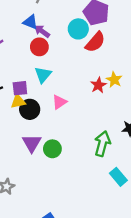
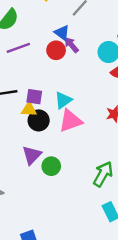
red circle: (39, 47) -> (56, 50), moved
cyan triangle: (43, 75) -> (63, 100), moved
pink triangle: (59, 102) -> (70, 121), size x1.5

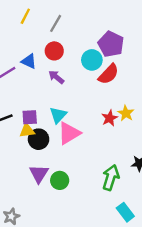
blue triangle: (62, 33) -> (29, 61), moved
purple arrow: (71, 45) -> (56, 77), moved
red circle: (56, 50) -> (54, 51), moved

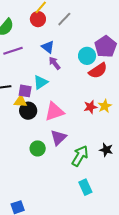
red circle: (54, 51) -> (38, 19), moved
blue triangle: (29, 61) -> (48, 47), moved
cyan triangle: (58, 115) -> (41, 82), moved
purple triangle: (39, 174) -> (58, 137), moved

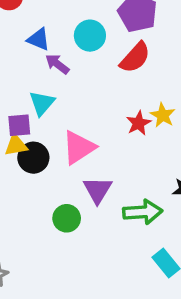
cyan circle: (87, 56) -> (90, 36), moved
green arrow: (80, 156) -> (143, 212), turned 70

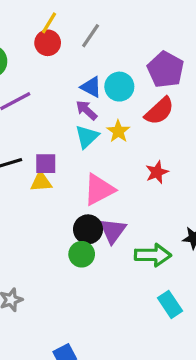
blue triangle: (39, 39) -> (91, 87), moved
cyan triangle: (42, 103) -> (87, 137), moved
yellow star: (163, 115) -> (118, 131), moved
black circle: (33, 158) -> (88, 229), moved

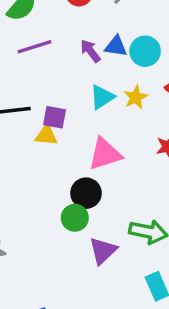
blue triangle: (91, 87) -> (116, 46), turned -30
purple arrow: (87, 110) -> (90, 51), moved
purple triangle: (113, 231) -> (103, 251), moved

